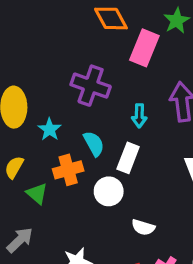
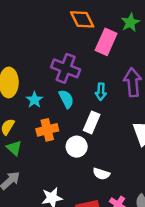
cyan semicircle: (94, 144) -> (66, 99), moved
green triangle: (37, 194) -> (14, 148), moved

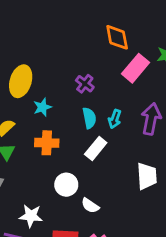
purple cross: (66, 68) -> (85, 84), size x0.6
cyan semicircle: (66, 99) -> (89, 118), moved
white circle: (77, 147) -> (66, 185), moved

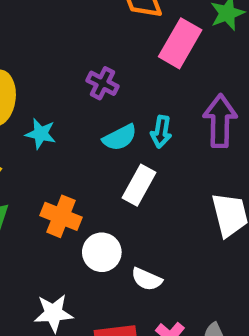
cyan star: (42, 107) -> (41, 134), turned -30
cyan semicircle: (89, 118) -> (120, 138), turned 84
orange cross: (47, 143) -> (61, 216), moved, turned 30

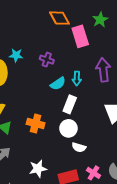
pink rectangle: (180, 43) -> (80, 36), turned -40
cyan star: (41, 134) -> (16, 55), moved
white circle: (102, 252) -> (68, 128), moved

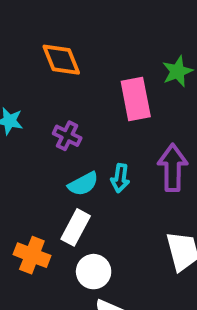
orange diamond: (60, 18) -> (61, 60), moved
white rectangle: (70, 104) -> (76, 227), moved

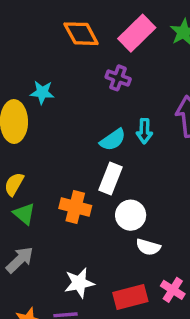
pink rectangle: (136, 99) -> (137, 33), moved, turned 63
purple cross: (67, 136) -> (118, 78), moved

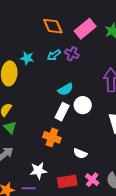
cyan arrow: (144, 131) -> (54, 55), moved, turned 48
orange cross: (75, 207) -> (52, 137), moved
white circle: (131, 215) -> (83, 105), moved

